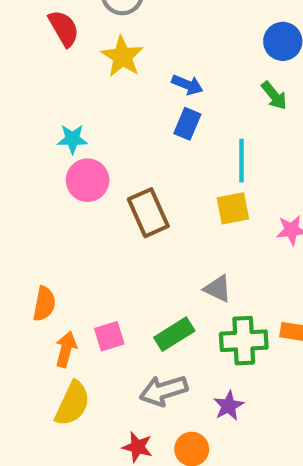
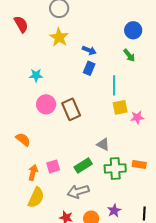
red semicircle: (64, 28) -> (21, 24), moved
pink circle: (88, 180) -> (46, 104), moved
yellow square: (233, 208) -> (120, 107), moved
orange semicircle: (44, 304) -> (23, 139), moved, turned -63
purple star: (229, 406) -> (114, 211), moved

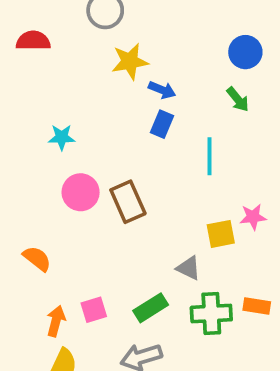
red semicircle: (21, 24) -> (33, 41), turned -60
yellow star: (59, 37) -> (130, 62), moved, turned 30
yellow square: (120, 107) -> (221, 234), moved

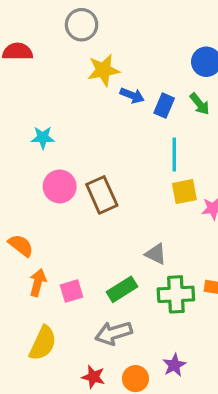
blue rectangle: (162, 124) -> (164, 106), moved
yellow square: (221, 234) -> (184, 192), moved
orange arrow: (56, 321) -> (38, 283), moved

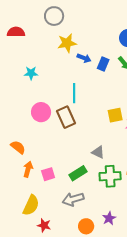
cyan star: (43, 138) -> (31, 73), moved
cyan line: (174, 154) -> (74, 93), moved
red star: (93, 377) -> (44, 225), moved

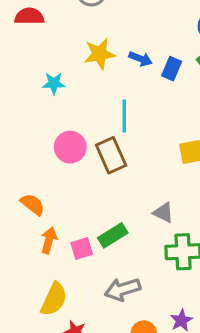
yellow star: (67, 43) -> (100, 54), moved
green rectangle: (78, 173) -> (113, 235), moved

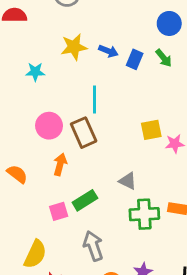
orange arrow: (49, 240) -> (60, 164), moved
gray arrow: (123, 289) -> (93, 246), turned 88

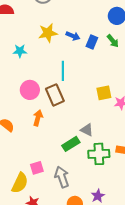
green rectangle: (85, 200) -> (71, 144), moved
pink square: (59, 211) -> (37, 168), moved

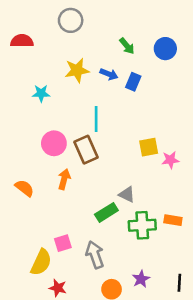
green arrow: (113, 41) -> (127, 46), moved

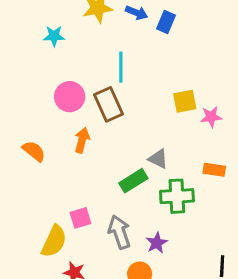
orange rectangle: (173, 220) -> (214, 170), moved
purple star: (141, 279) -> (157, 243), moved

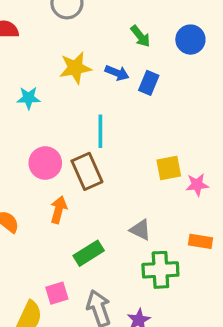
green rectangle: (133, 181) -> (89, 253), moved

